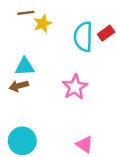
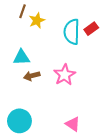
brown line: (26, 13) -> (23, 11), turned -64
brown arrow: (19, 86) -> (32, 76), moved

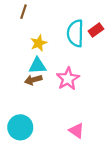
yellow star: (37, 20) -> (39, 43), moved
cyan triangle: (22, 57) -> (38, 66), moved

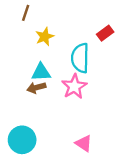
cyan semicircle: (75, 33) -> (80, 58), moved
yellow star: (39, 43) -> (45, 37), moved

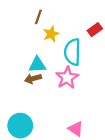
brown line: (26, 13) -> (38, 17), moved
yellow star: (45, 37) -> (51, 34), moved

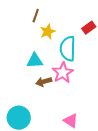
brown arrow: (33, 79) -> (44, 82), moved

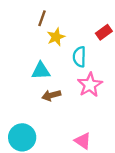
cyan semicircle: (68, 49) -> (79, 57), size x0.7
pink star: (63, 73) -> (90, 85), moved

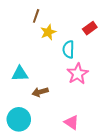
cyan triangle: (41, 71) -> (20, 74), moved
brown arrow: (51, 95) -> (40, 92), moved

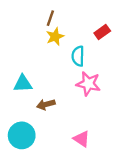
brown line: (36, 16) -> (50, 18), moved
pink star: (78, 74) -> (88, 84), turned -30

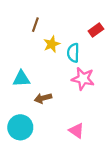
brown line: (50, 18) -> (35, 25), moved
yellow star: (55, 37) -> (52, 44), moved

